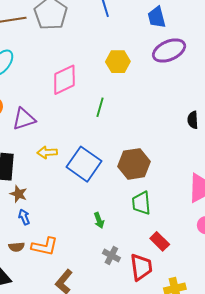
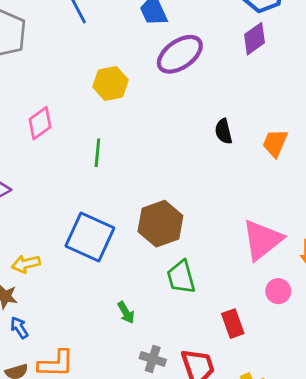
pink diamond: (64, 80) -> (40, 123), size x0.7
black semicircle: (193, 120) -> (224, 131), moved
yellow arrow: (47, 152) -> (26, 264), moved
red rectangle: (160, 241) -> (233, 324), moved, turned 36

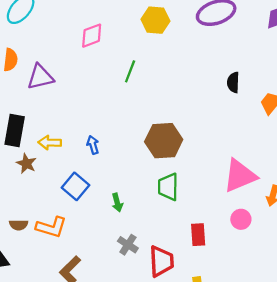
blue square: (90, 237) -> (76, 186), moved, size x0.7
blue arrow: (19, 328) -> (93, 145), moved

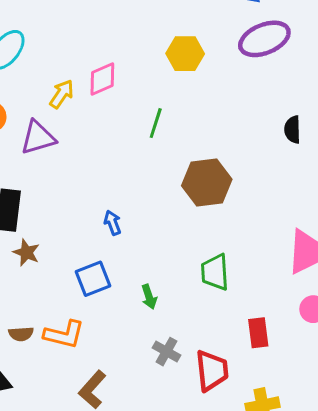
brown hexagon: (164, 141) -> (207, 182), moved
yellow arrow: (50, 143) -> (62, 94), moved, turned 125
blue square: (76, 186) -> (93, 279), turned 32

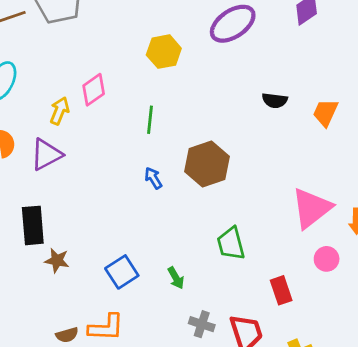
black semicircle: (292, 130) -> (275, 100), turned -70
blue arrow: (113, 223) -> (153, 178), moved

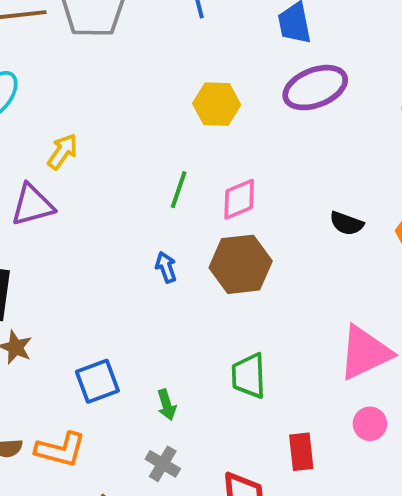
pink diamond: (94, 90) -> (239, 199), moved
black semicircle: (275, 100) -> (347, 223), moved
gray cross: (202, 324) -> (163, 464), moved

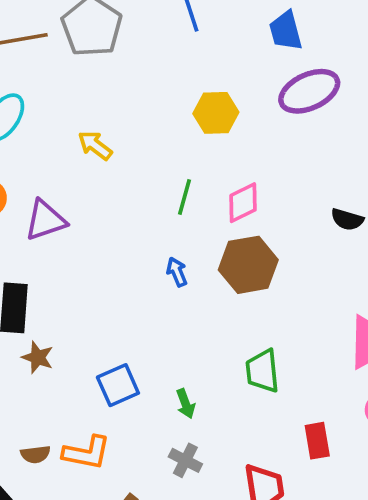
yellow arrow: (63, 152) -> (95, 145), moved, turned -84

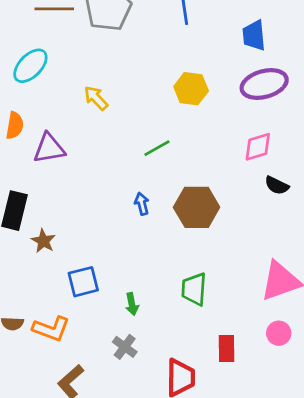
green line: (184, 197) -> (157, 148), turned 36
pink diamond: (243, 203) -> (258, 147), moved
brown star: (38, 357) -> (43, 241), moved

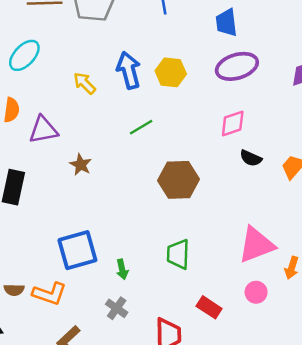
blue arrow: (142, 204) -> (129, 70), moved, size x1.8
brown star: (43, 241) -> (81, 165), moved
blue square: (83, 282) -> (77, 250), size x1.4
red rectangle: (227, 348) -> (209, 307), turned -55

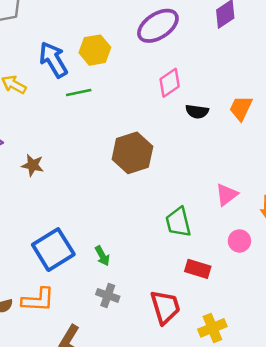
green line: (141, 127) -> (79, 93), moved, turned 35
pink triangle: (256, 245) -> (227, 195), size x0.6
green trapezoid: (178, 254) -> (178, 222), moved

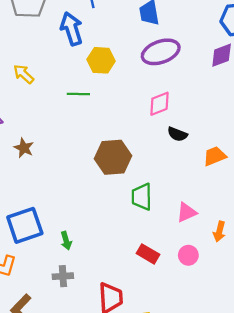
blue arrow: (53, 60) -> (72, 29), moved
orange trapezoid: (241, 108) -> (215, 156), moved, turned 30
green trapezoid: (178, 222) -> (142, 197), moved
red rectangle: (198, 269) -> (148, 254), moved
gray cross: (108, 295) -> (63, 276), turned -36

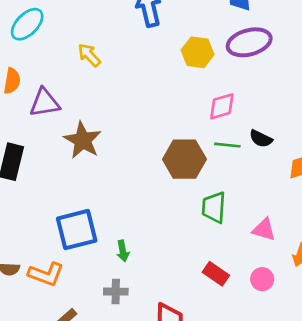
yellow hexagon: (101, 60) -> (198, 52), moved
green line: (78, 94) -> (227, 145), moved
pink diamond: (159, 104) -> (222, 106), moved
brown star: (24, 148) -> (83, 140), size x1.6
pink triangle: (186, 212) -> (264, 230), turned 35

